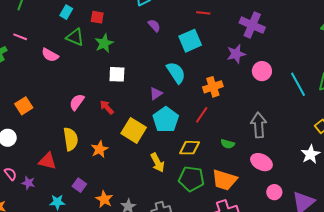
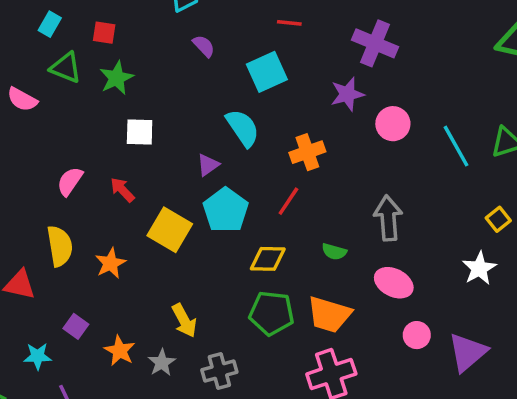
yellow arrow: (157, 163) -> (184, 321), moved

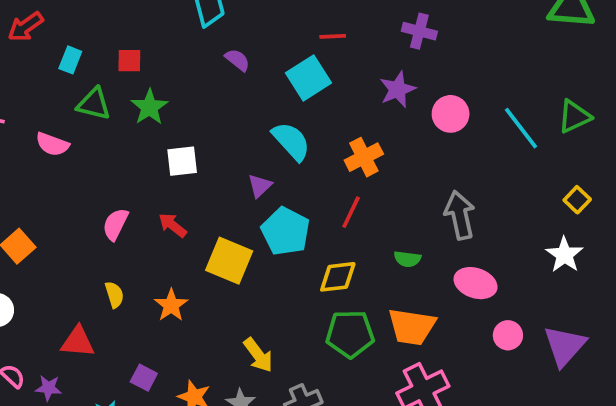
red line: (289, 23) -> (333, 36), moved
purple cross: (375, 43) -> (419, 31), size x0.7
yellow semicircle: (60, 246) -> (114, 295), size x0.6

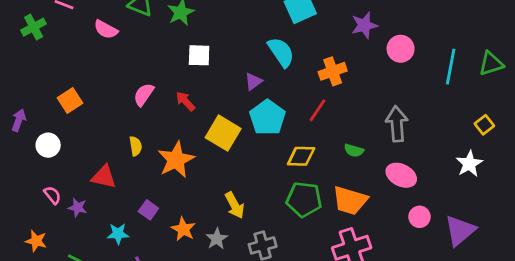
cyan line: (521, 128) -> (451, 67), turned 40
orange star: (171, 305) -> (176, 160), size x1.5

